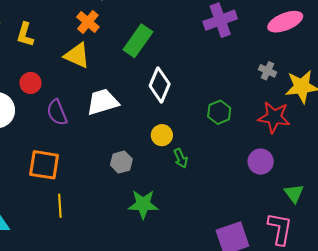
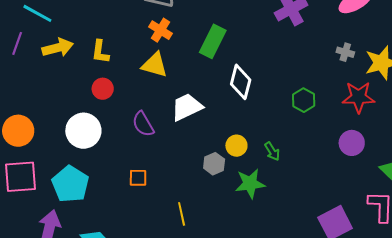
red circle: (30, 83) -> (103, 89), moved
yellow circle: (162, 135) -> (236, 146), moved
orange square: (44, 165) -> (138, 178), size x0.6
green star: (143, 204) -> (250, 184), moved
yellow line: (60, 206) -> (182, 214), moved

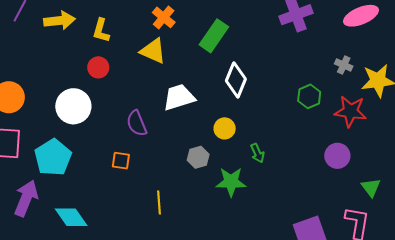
green hexagon: (304, 100) -> (309, 96), moved
purple semicircle: (143, 124) -> (137, 123), moved
yellow circle: (236, 146) -> (225, 128), moved

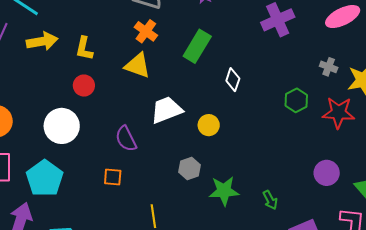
white diamond: (236, 80) -> (233, 80), moved, size x0.7
yellow circle: (225, 128) -> (209, 125), moved
green arrow: (257, 153) -> (270, 200), moved
purple circle: (337, 156) -> (327, 173), moved

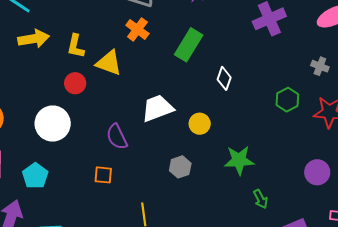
yellow triangle: (138, 65) -> (109, 63), moved
cyan pentagon: (45, 178) -> (35, 176), size x0.7
green star: (224, 191) -> (239, 160), moved

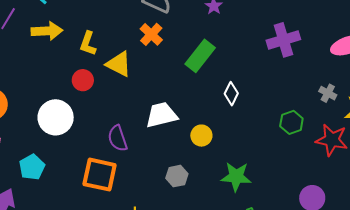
orange square: (103, 175) -> (100, 175), size x1.8

